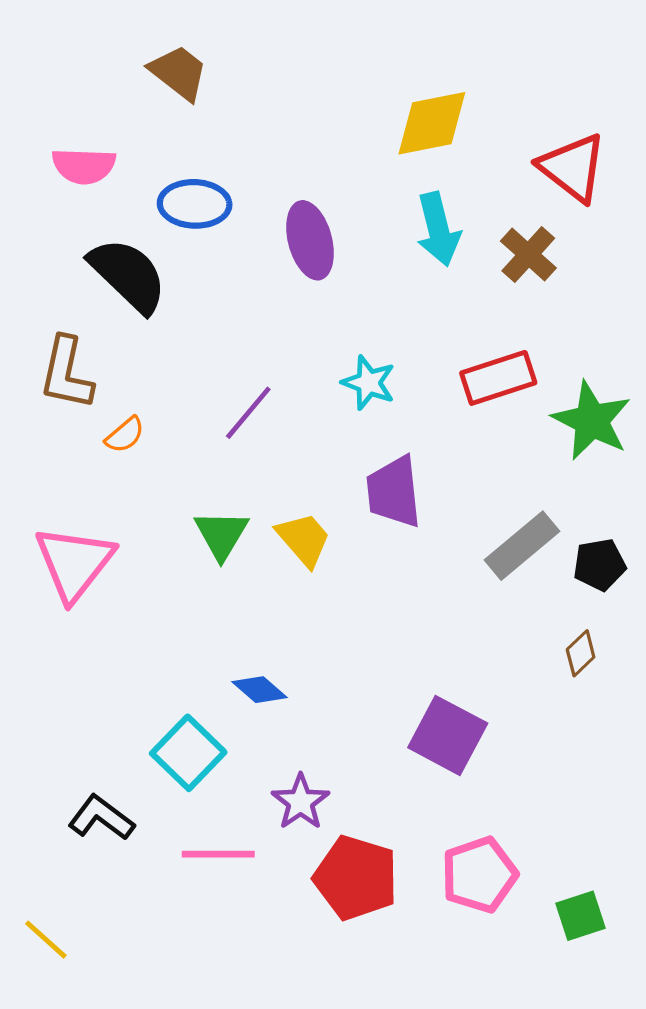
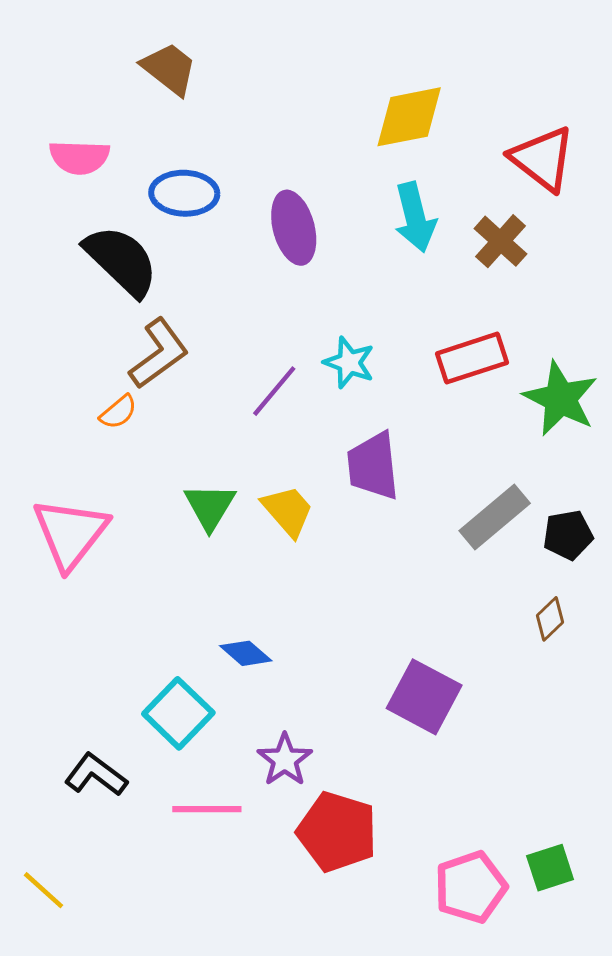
brown L-shape: (66, 373) -> (159, 354), moved, turned -138
purple line: (248, 413) -> (274, 391), moved
pink pentagon: (479, 875) -> (471, 887), moved

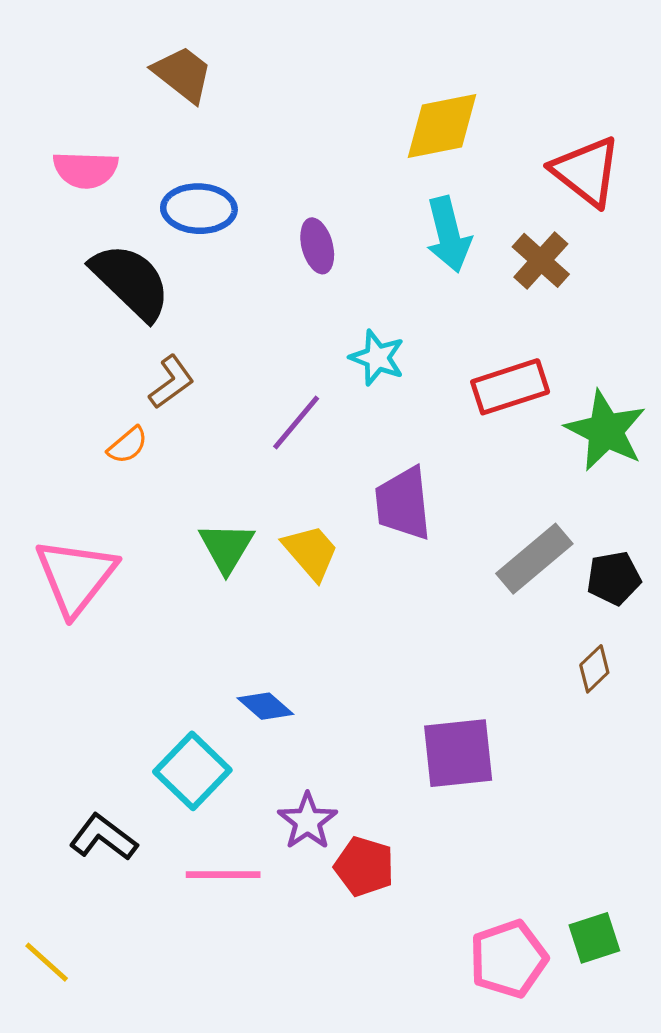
purple ellipse: (294, 228) -> (317, 246), size x0.7
brown L-shape: (159, 354) -> (171, 382), size x0.7
cyan star: (349, 363) -> (377, 358), moved
purple square: (424, 697) -> (458, 753), turned -34
red pentagon: (337, 832) -> (364, 866), moved, size x0.7

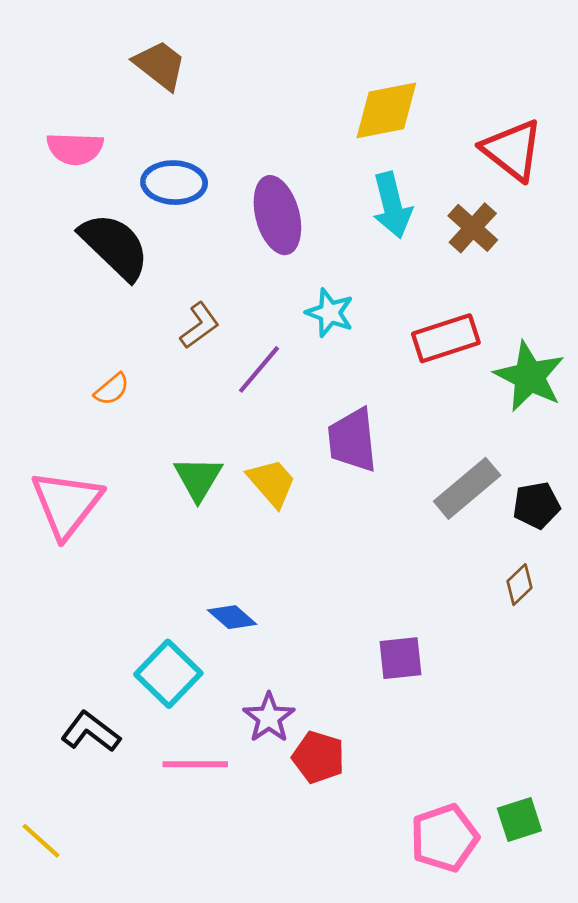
purple ellipse: (317, 246) -> (277, 215), size x1.6
brown L-shape: (171, 382) -> (200, 326), moved
purple square: (458, 753) -> (401, 658), size x0.7

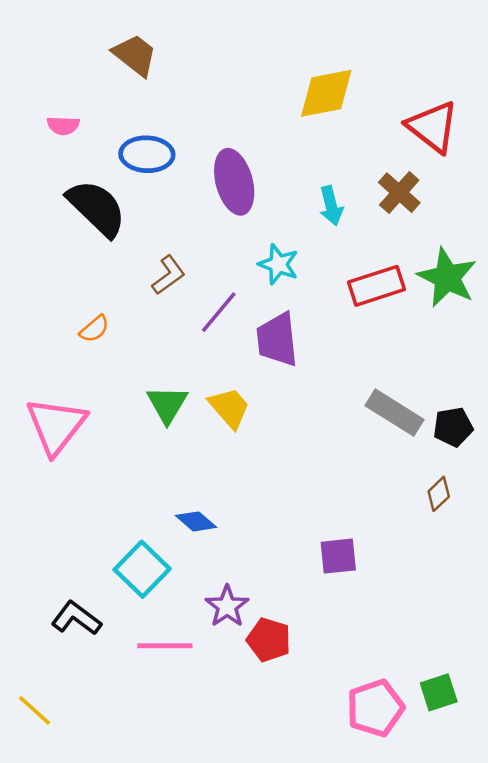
pink semicircle: (75, 149) -> (63, 126), size x0.7
cyan arrow: (392, 205) -> (331, 206), moved, size x0.7
green star: (529, 376) -> (447, 277), moved
purple trapezoid: (352, 440) -> (277, 340), moved
gray rectangle: (467, 488) -> (394, 413), turned 72

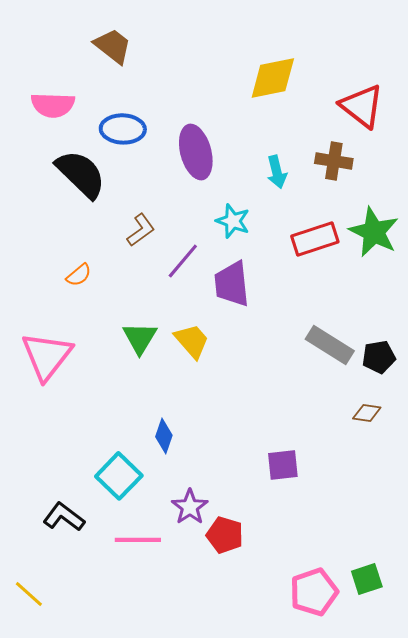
pink semicircle: (63, 126) -> (53, 105), size x1.6
brown cross: (399, 193) -> (334, 161), turned -33
brown diamond: (439, 494) -> (367, 413), turned 52
blue diamond: (196, 521) -> (164, 436), turned 68

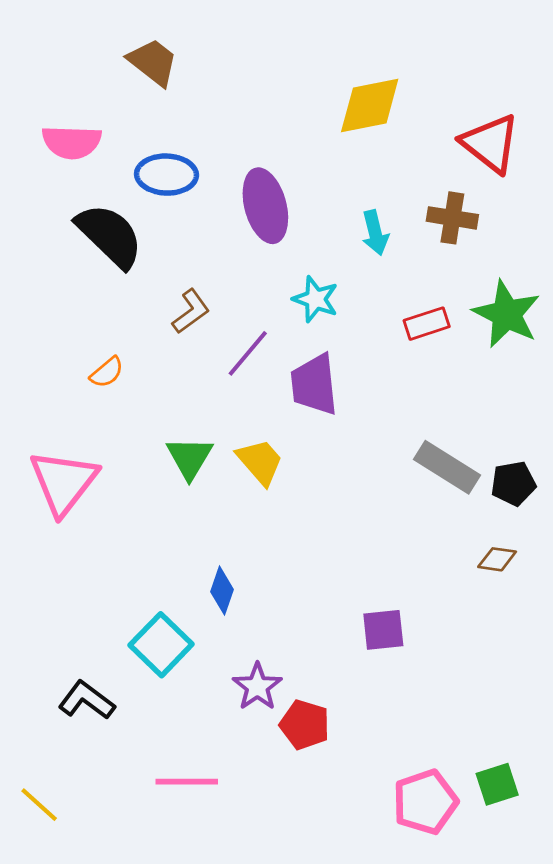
red rectangle: (315, 239) -> (427, 324), size x0.7
pink line: (138, 540) -> (187, 782), moved

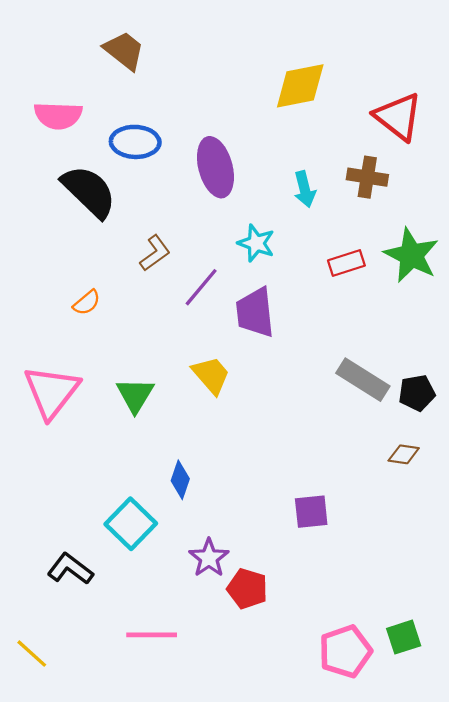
green triangle: (190, 458) -> (135, 395), moved

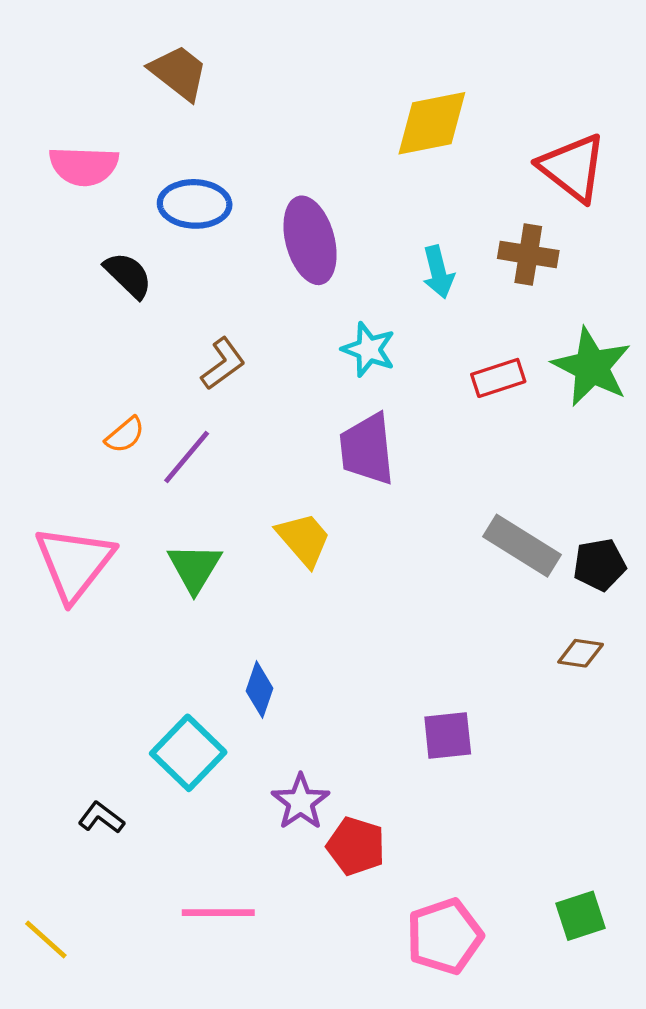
black semicircle: (89, 191) -> (128, 275), size x0.6
purple line: (201, 287) -> (187, 457), moved
black L-shape: (70, 569) -> (101, 818), size x0.7
pink pentagon: (345, 651) -> (444, 936), moved

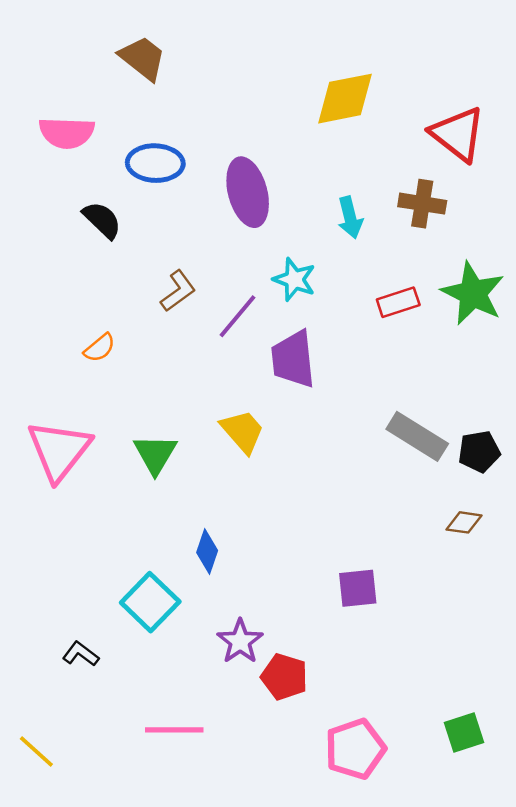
purple line: (187, 457) -> (238, 316), moved

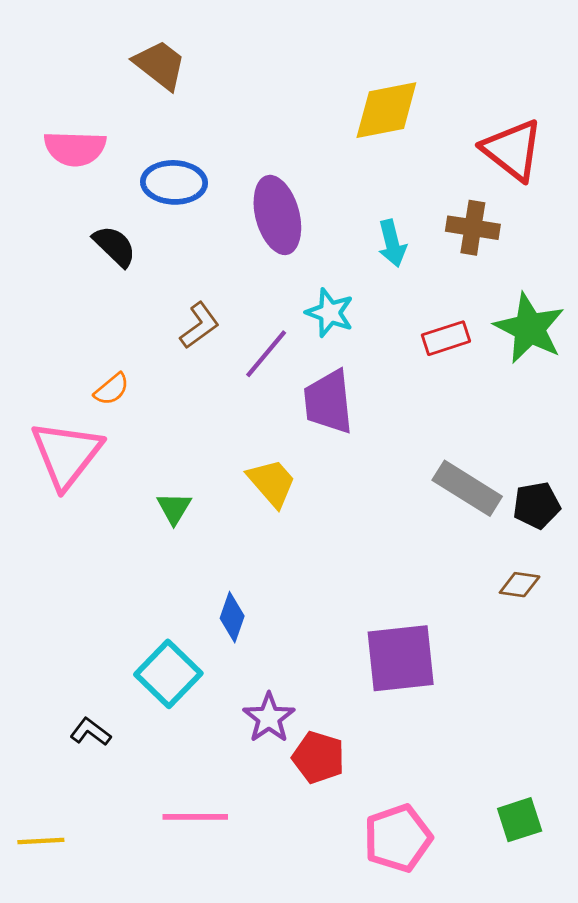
pink triangle: (59, 450) -> (66, 454), moved
green triangle: (155, 454) -> (174, 508), size x0.7
purple square: (358, 588) -> (401, 658), size x1.6
yellow line: (36, 751) -> (41, 841), turned -45

